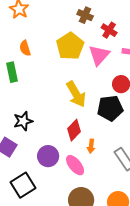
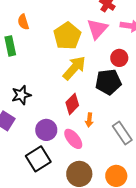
yellow pentagon: (70, 46) -> (67, 36), moved
yellow arrow: (76, 94) -> (74, 68), turned -108
black square: (23, 185) -> (38, 159), moved

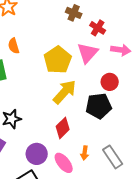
orange arrow: (89, 120) -> (85, 153), moved

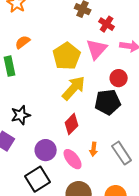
orange semicircle: (14, 46) -> (23, 42), turned 70

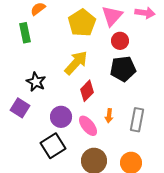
red circle: (119, 78) -> (120, 41), moved
yellow arrow: (74, 88) -> (76, 63), moved
black star: (21, 115) -> (36, 82), turned -30
gray rectangle: (122, 153) -> (137, 120), turned 45

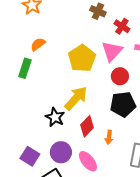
green rectangle: (25, 33) -> (25, 68), turned 30
black star: (36, 82) -> (55, 117), moved
purple square: (20, 108) -> (30, 156), moved
orange arrow: (109, 116) -> (109, 137), moved

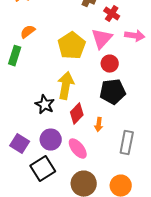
yellow arrow: (76, 98) -> (66, 86), turned -32

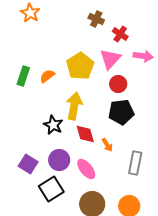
orange semicircle: (28, 32) -> (47, 76), moved
red diamond: (77, 114) -> (85, 134), turned -60
orange arrow: (99, 125) -> (107, 145), turned -40

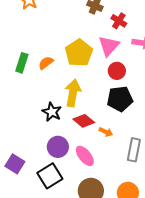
red diamond: (85, 134) -> (84, 121), turned -35
orange arrow: (107, 145) -> (106, 132), turned -32
purple square: (28, 164) -> (15, 164), moved

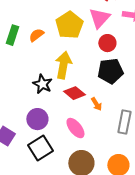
orange arrow: (106, 132) -> (96, 104), turned 32
purple circle: (58, 147) -> (37, 119), moved

